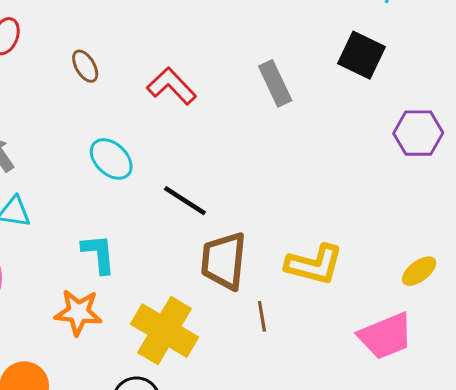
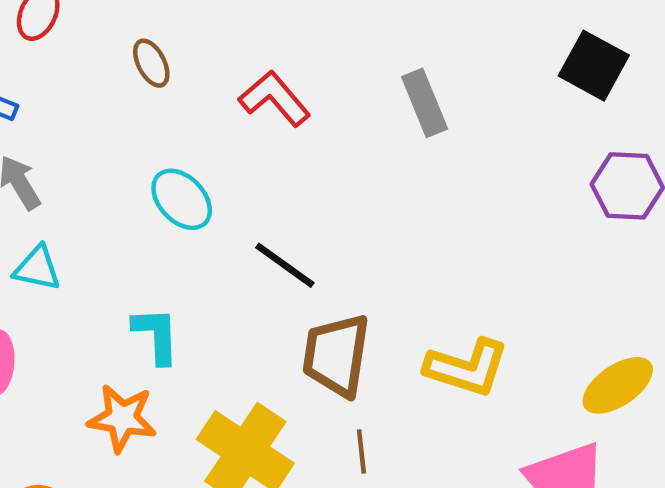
black square: (362, 55) -> (594, 66), moved
yellow ellipse: (419, 271) -> (618, 385), size x1.4
brown line: (262, 316) -> (361, 452), moved

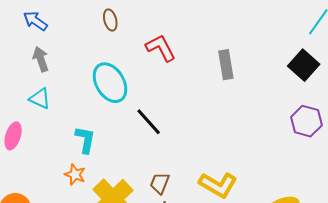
cyan ellipse: (182, 199) -> (110, 83), size x1.4
brown trapezoid: (336, 355) -> (160, 183), moved, size x0.6
orange star: (122, 418) -> (75, 175), moved, size x0.7

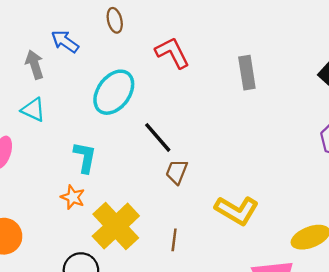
blue arrow: (35, 21) -> (65, 41), moved
cyan ellipse: (110, 83) -> (114, 92), turned 66
brown trapezoid: (160, 183) -> (177, 172), moved

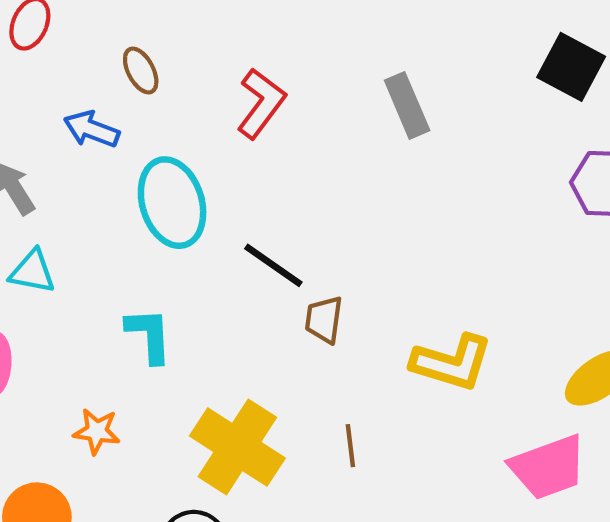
blue arrow: (65, 41) -> (91, 129), moved
red L-shape: (172, 53) -> (261, 103), turned 78
cyan ellipse: (114, 92) -> (172, 203), turned -39
orange star: (73, 197) -> (97, 431), moved

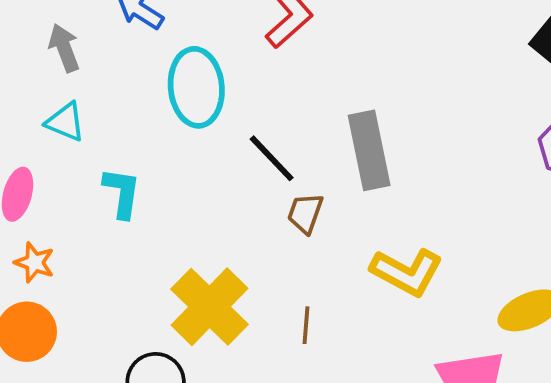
gray rectangle: (407, 105) -> (369, 150), moved, size x1.4
cyan L-shape: (149, 335) -> (122, 193), moved
orange star: (97, 431) -> (34, 262), moved

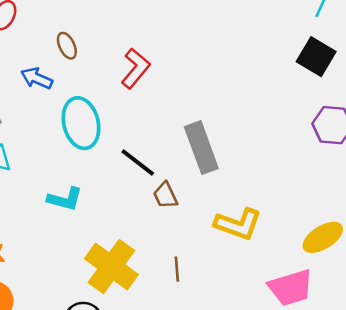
cyan L-shape: (122, 193) -> (65, 199), moved, turned 105
brown trapezoid: (305, 213) -> (165, 195), turned -36

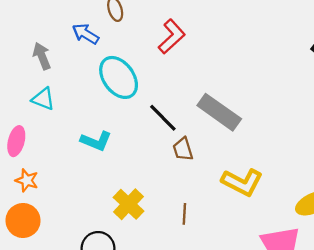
cyan ellipse: (81, 123) -> (119, 77), turned -30
gray rectangle: (201, 148) -> (219, 112), turned -42
yellow cross: (111, 267) -> (128, 204), size x0.7

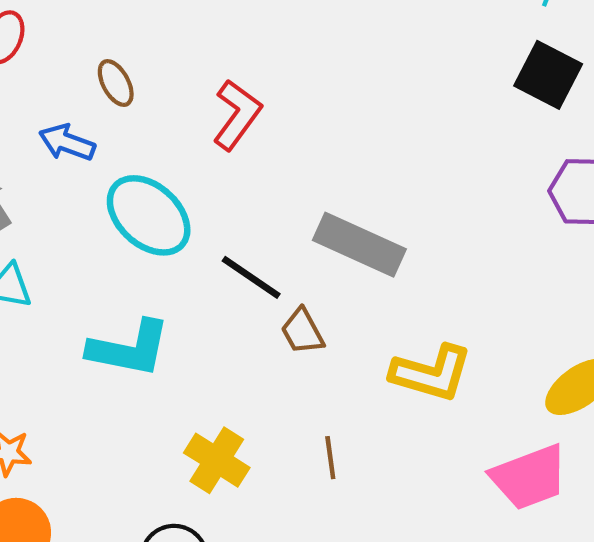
cyan L-shape: (96, 141) -> (129, 349), size x1.4

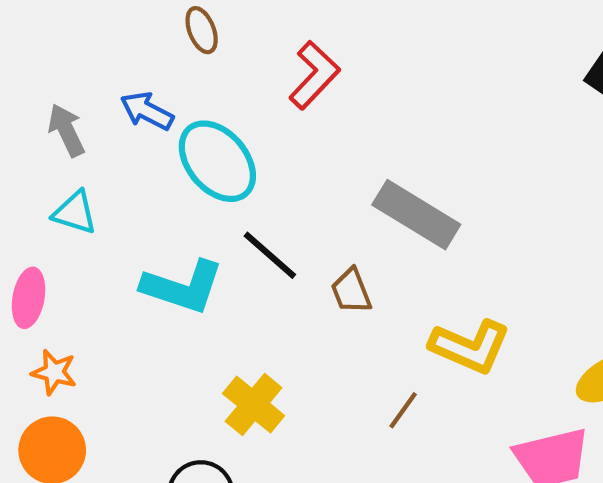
blue arrow: (67, 143) -> (147, 111), moved
black line: (251, 277) -> (270, 255), moved
brown line: (330, 458) -> (403, 410), moved, turned 36

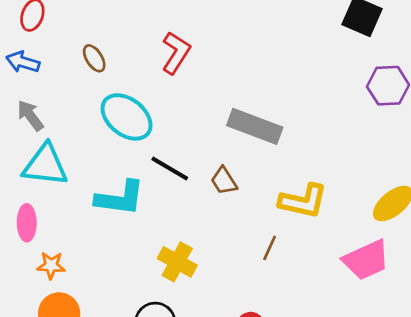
brown ellipse: (202, 30) -> (94, 58), moved
blue arrow: (147, 111) -> (23, 62), moved
cyan triangle: (75, 213) -> (45, 165), size x1.6

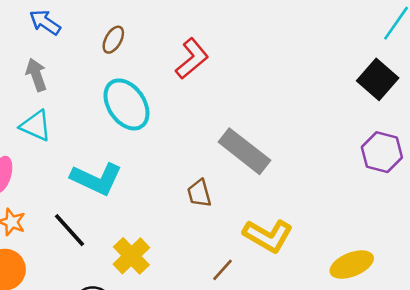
brown ellipse: (94, 58) -> (113, 40), turned 44
cyan triangle: (45, 165) -> (36, 126), size x0.7
black line: (170, 168) -> (70, 230), moved

